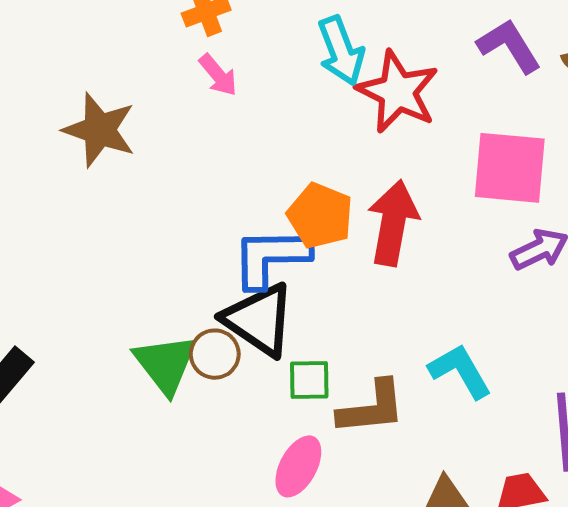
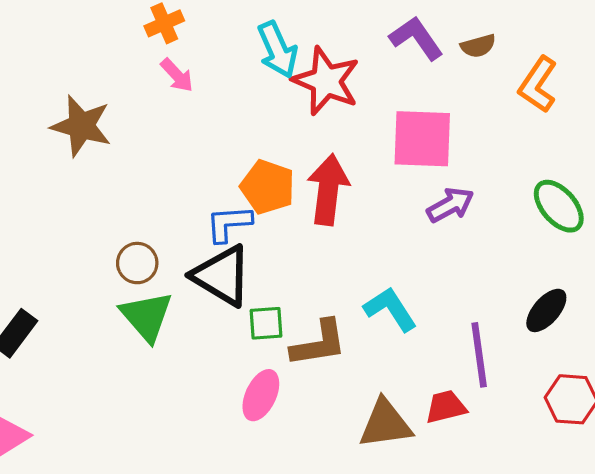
blue L-shape: (271, 257) -> (229, 224), size x0.7
brown circle: (215, 354) -> (137, 263), moved

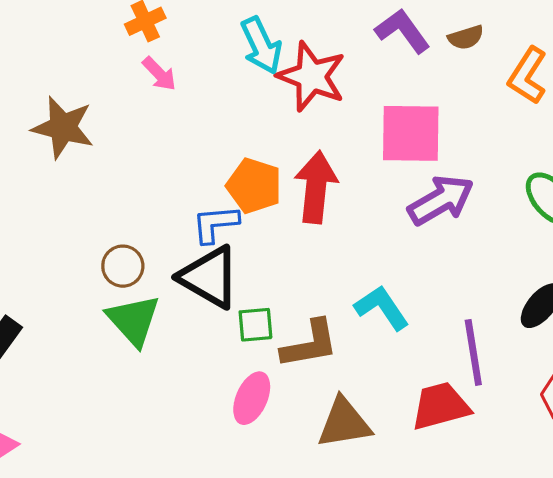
purple arrow: (450, 205) -> (441, 200), size x1.4
red trapezoid: (446, 407) -> (440, 406), size x1.4
brown triangle: (385, 424) -> (344, 423), moved

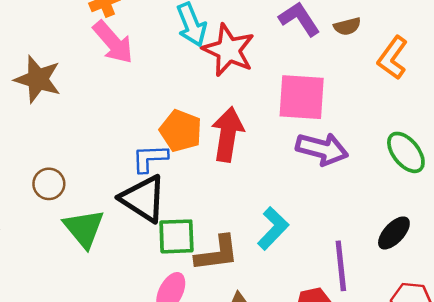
pink arrow: (159, 74) -> (113, 42), size x1.6
purple arrow: (441, 200) -> (322, 149), turned 42
brown circle: (123, 266) -> (49, 184), moved
cyan L-shape: (382, 308) -> (273, 228), turned 75
green square: (255, 325) -> (176, 236), size x1.4

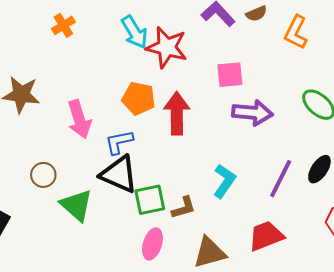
pink arrow: (113, 42) -> (79, 119), moved, turned 33
pink square: (302, 97) -> (230, 75), size x0.7
orange pentagon: (181, 131) -> (139, 98), moved
brown L-shape: (217, 253) -> (184, 208), size x0.7
purple line: (341, 266) -> (281, 179), moved, turned 42

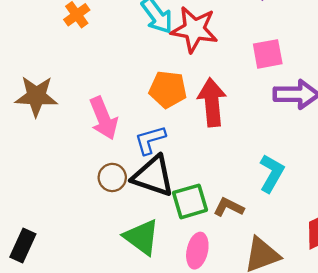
brown circle: (43, 175) -> (112, 177), moved
green triangle: (76, 205) -> (142, 237), moved
brown L-shape: (184, 208) -> (229, 207), turned -132

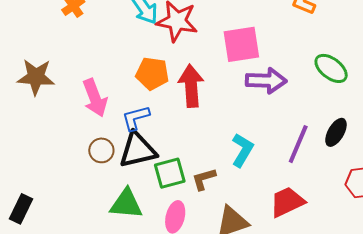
pink square: (268, 54) -> (241, 44), size x1.4
black triangle: (153, 176) -> (138, 150), turned -33
brown L-shape: (229, 207) -> (204, 179), turned -44
green triangle: (142, 237) -> (126, 204), turned -33

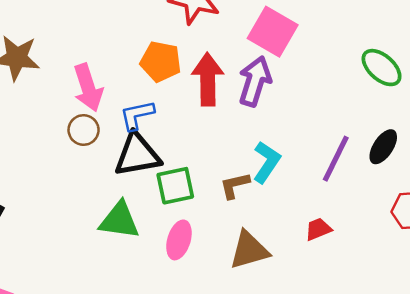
pink square: (241, 44) -> (273, 32), turned 36
purple arrow: (266, 81) -> (255, 81), moved, turned -78
brown circle: (101, 150) -> (84, 130), moved
brown L-shape: (204, 179) -> (235, 185), moved
red trapezoid: (287, 202) -> (318, 229), size x0.6

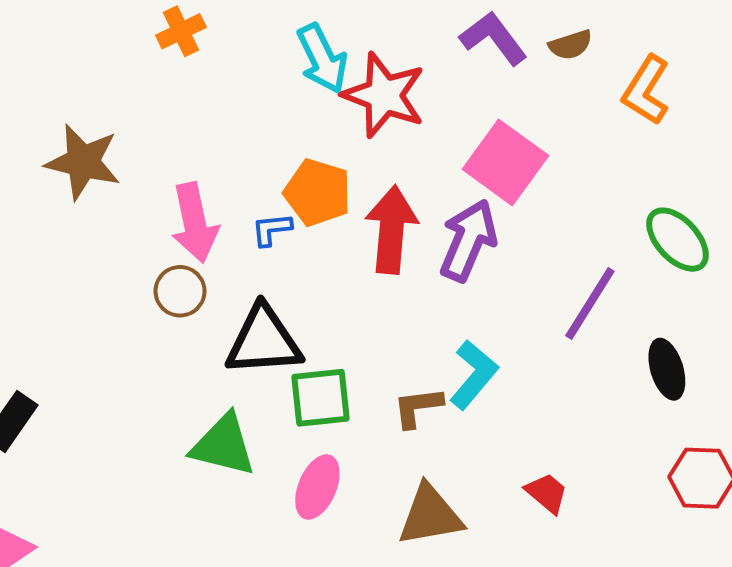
blue L-shape: (137, 115) -> (272, 229), moved, size x0.7
black ellipse: (383, 147) -> (667, 369), turned -56
purple line: (336, 159) -> (590, 304), moved
red trapezoid: (318, 229) -> (547, 493), turned 56

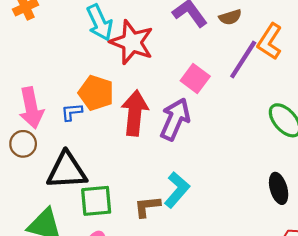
pink square: (505, 162) -> (195, 79), size x0.7
purple line: (590, 304) -> (243, 59), moved

